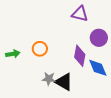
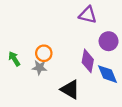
green arrow: (13, 54) -> (14, 59), turned -112
gray star: (49, 79) -> (39, 68), moved

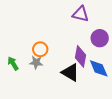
green arrow: (14, 59) -> (13, 63), moved
black triangle: (70, 89) -> (70, 72), moved

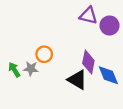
purple circle: (100, 38) -> (109, 25), moved
gray star: (36, 62) -> (31, 69), moved

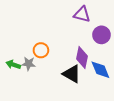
purple circle: (109, 25) -> (101, 35), moved
green arrow: (14, 70) -> (13, 65), turned -40

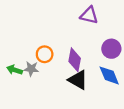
purple circle: (101, 35) -> (111, 49), moved
purple diamond: (82, 57) -> (75, 60), moved

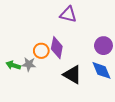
purple triangle: (89, 15) -> (68, 14), moved
purple diamond: (75, 60) -> (57, 48), moved

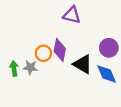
green arrow: (13, 65) -> (14, 69), turned 64
black triangle: (72, 75) -> (83, 64), moved

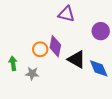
purple circle: (109, 48) -> (101, 31), moved
gray star: (30, 67) -> (32, 73), moved

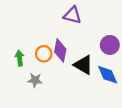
purple circle: (101, 31) -> (110, 45), moved
green arrow: (13, 63) -> (20, 58), moved

